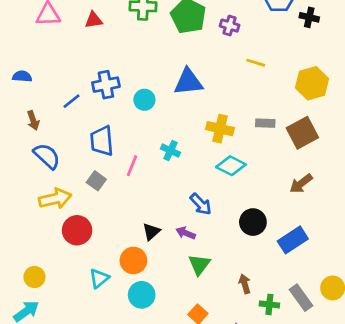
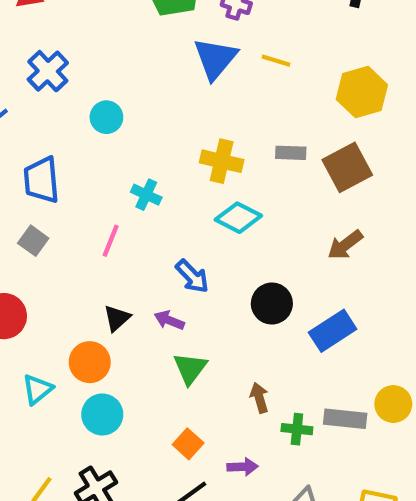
blue triangle: (188, 82) -> (215, 59), moved, turned -44
blue cross: (106, 85) -> (48, 71), moved, turned -32
pink line: (132, 166) -> (111, 241), moved
gray rectangle: (301, 298) -> (345, 419), turned -48

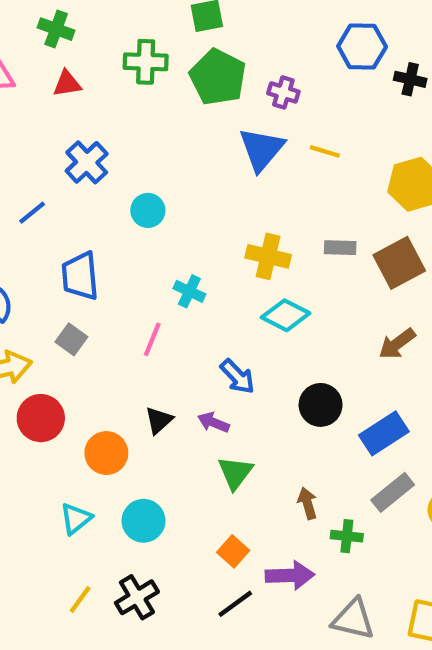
orange circle: (90, 362) -> (106, 453), moved
cyan triangle: (37, 389) -> (76, 519), moved
gray rectangle: (345, 419) -> (393, 492), moved, turned -45
purple arrow: (243, 467) -> (290, 575), size x1.5

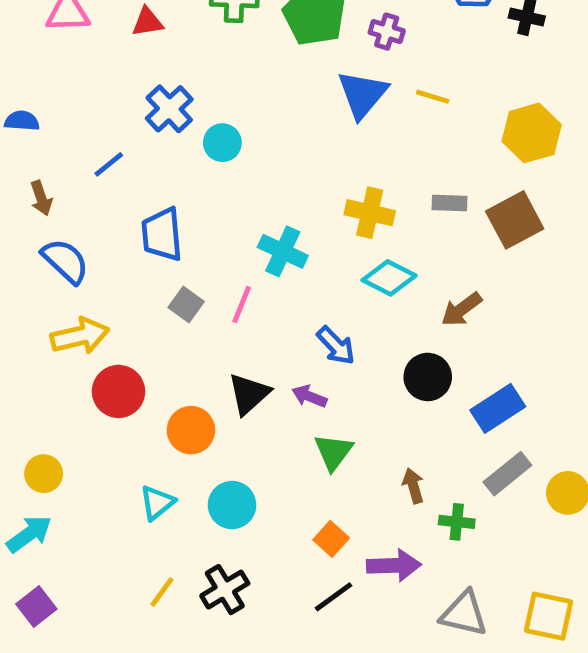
cyan circle: (148, 210) -> (222, 143), moved
cyan cross: (189, 291) -> (283, 251), size x1.4
gray square: (71, 339) -> (186, 304), moved
brown arrow: (397, 344) -> (462, 309), moved
black triangle: (159, 420) -> (249, 394), size x1.4

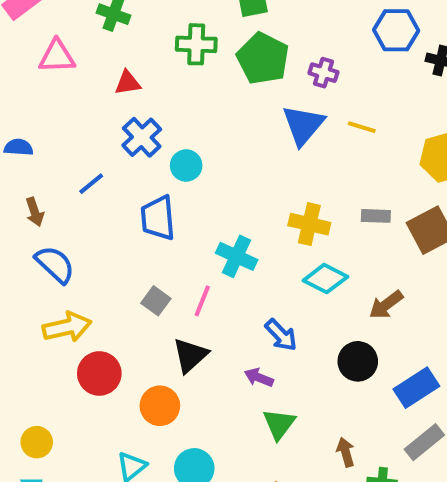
red triangle: (147, 22) -> (128, 83), moved
blue trapezoid: (162, 234) -> (158, 218), moved
black triangle: (249, 394) -> (190, 355), moved

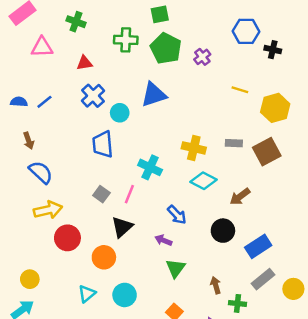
purple cross: (323, 73) -> (202, 57), turned 35
blue triangle: (303, 125) -> (154, 95), moved, turned 32
yellow line: (362, 127) -> (240, 90), moved
blue line: (91, 184) -> (44, 102), moved

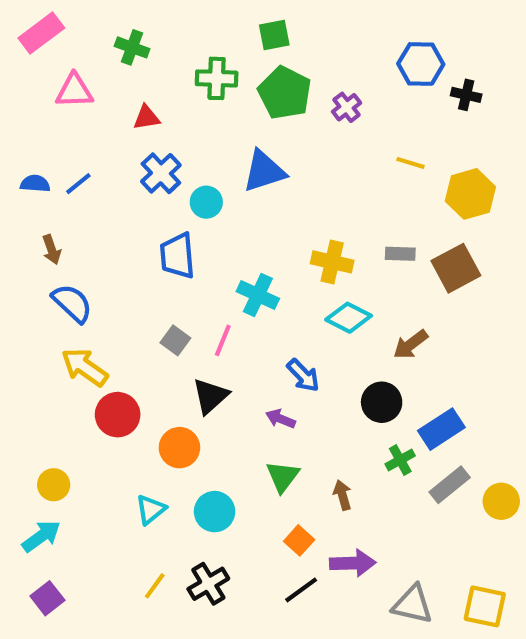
yellow arrow: (48, 210) -> (85, 367), turned -132
green triangle: (176, 268) -> (283, 476), moved
brown arrow: (216, 285) -> (342, 495), moved
green cross: (238, 303) -> (400, 460), moved, turned -35

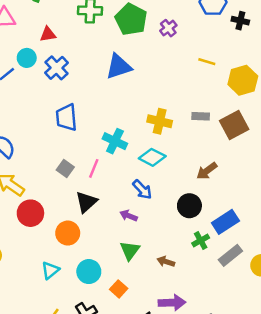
cyan circle: (206, 202) -> (27, 58), moved
cyan diamond: (349, 318) -> (152, 157), moved
brown arrow: (342, 495) -> (166, 262), turned -56
orange square: (299, 540) -> (119, 289), moved

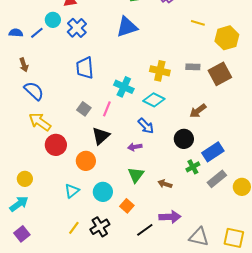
purple arrow: (129, 216) -> (135, 147), turned -32

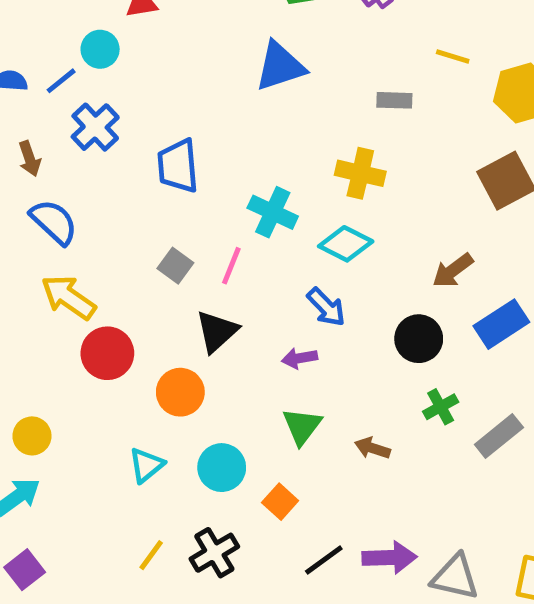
blue cross: (77, 28) -> (95, 127), moved
gray rectangle: (193, 67) -> (394, 100), moved
blue rectangle: (213, 152) -> (501, 324), moved
purple arrow: (170, 217) -> (389, 558), moved

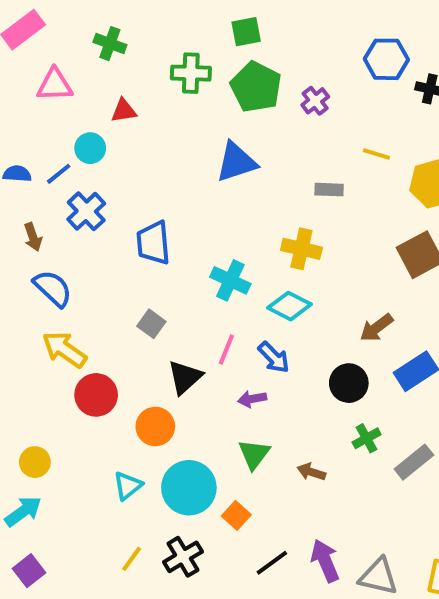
pink line: (231, 266) -> (226, 350), moved
cyan circle: (222, 468) -> (189, 488), size x1.4
purple arrow: (389, 558) -> (325, 561), turned -111

